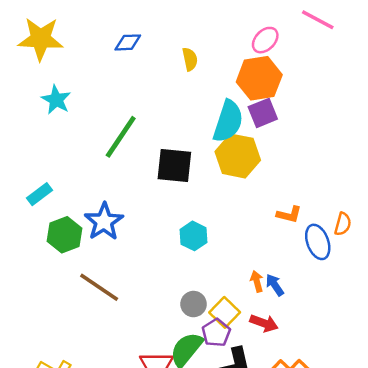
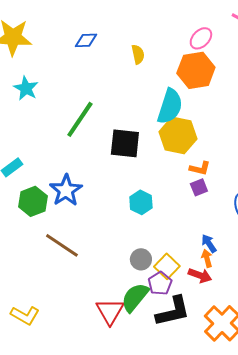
purple square: (263, 113) -> (199, 187), moved, size x0.7
orange L-shape: (289, 214) -> (200, 168), moved
orange arrow: (257, 281) -> (207, 258), moved

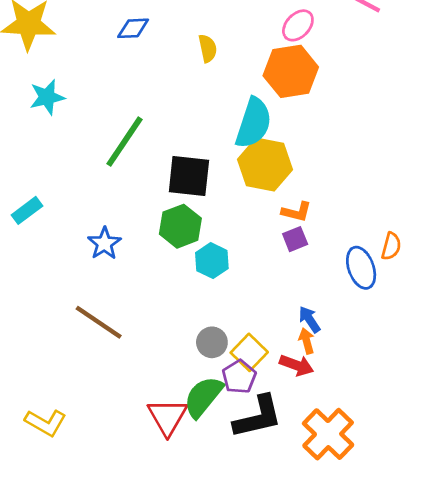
cyan star: (26, 88) -> (47, 97), turned 30
blue star: (66, 190) -> (104, 243), size x0.7
green hexagon: (33, 201) -> (180, 226), moved

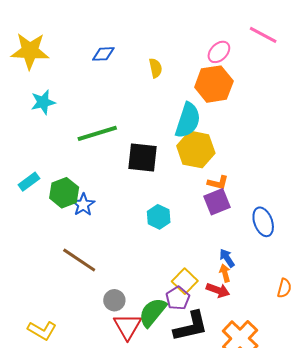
green line: (124, 142) -> (97, 133), turned 39
green hexagon: (180, 226) -> (64, 193), moved
purple square: (295, 239) -> (217, 202), size x1.5
orange semicircle: (391, 246) -> (284, 288), moved
gray circle: (212, 342) -> (114, 300), moved

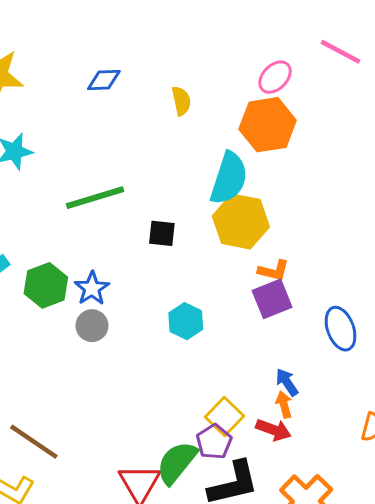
black square: (143, 157) -> (162, 233), size x0.6
blue star: (83, 205) -> (92, 288), moved
brown line: (79, 260) -> (34, 442), moved
gray circle: (114, 300) -> (92, 326), moved

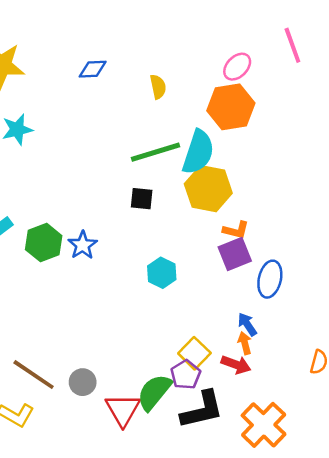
pink line: (341, 52) -> (292, 45), turned 42
green line: (95, 198) -> (155, 152), moved
gray circle: (92, 326) -> (83, 382), moved
blue ellipse: (341, 329) -> (270, 279), moved, turned 33

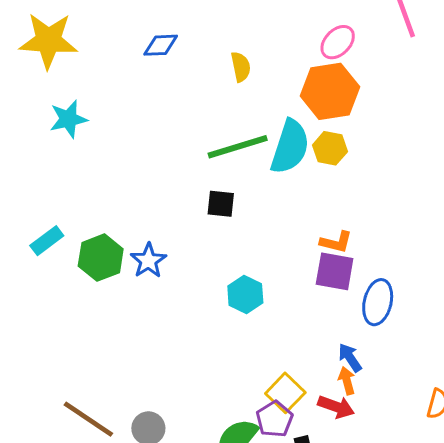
yellow hexagon: (208, 189) -> (330, 148), moved, size x0.6
purple square: (235, 254) -> (335, 271), turned 32

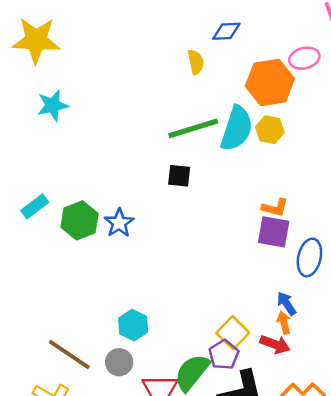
pink ellipse: (338, 42) -> (304, 58), moved, turned 32
blue diamond: (161, 45) -> (226, 31), moved
cyan hexagon: (245, 294) -> (133, 325), moved

